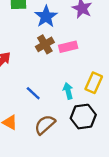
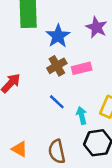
blue line: (33, 93) -> (57, 102), moved
brown semicircle: (45, 125) -> (57, 152), turned -60

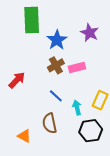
brown semicircle: (57, 152) -> (50, 123), moved

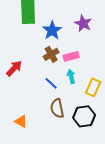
cyan arrow: (77, 107) -> (71, 76), moved
brown semicircle: (50, 123) -> (57, 108), moved

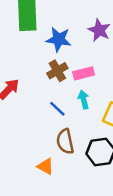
blue star: (52, 30) -> (59, 39), turned -30
orange triangle: (21, 121) -> (46, 166), moved

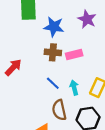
brown cross: (57, 71) -> (53, 52), turned 35
cyan arrow: (84, 100) -> (74, 88), moved

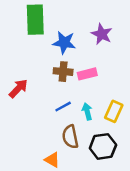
blue line: (53, 83) -> (63, 107), turned -72

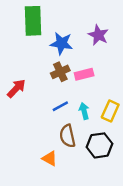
brown cross: (63, 72) -> (60, 72), turned -30

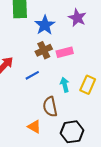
blue star: (62, 43) -> (45, 25), turned 30
blue line: (60, 106) -> (32, 75), moved
black hexagon: (100, 145) -> (72, 132), moved

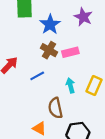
brown cross: (44, 50) -> (49, 50), turned -35

